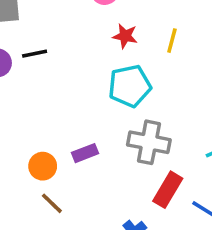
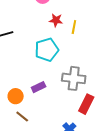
yellow line: (172, 41) -> (74, 27), moved
cyan pentagon: (130, 86) -> (47, 50), moved

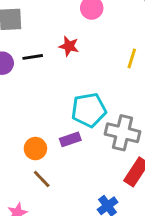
red star: (56, 20) -> (69, 46), moved
cyan pentagon: (47, 50) -> (89, 110), moved

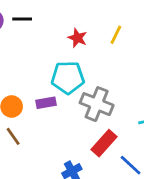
red star: (69, 46) -> (77, 38), moved

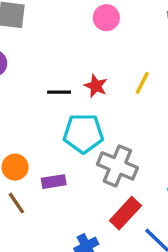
black line: (22, 19) -> (59, 92), moved
purple rectangle: (46, 103) -> (54, 182), moved

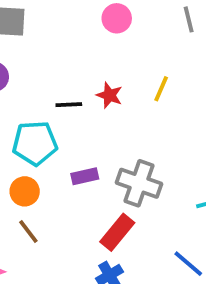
cyan pentagon: (83, 133) -> (35, 143), moved
purple rectangle: (54, 182) -> (85, 176), moved
red rectangle: (125, 213) -> (117, 232), moved

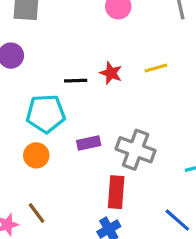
yellow line: (161, 89) -> (156, 68), turned 50
brown line: (28, 231) -> (37, 213), moved
red rectangle: (117, 232) -> (116, 192), turned -36

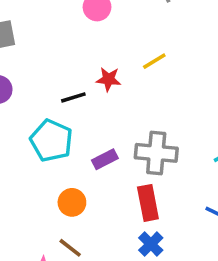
cyan pentagon: (46, 114) -> (51, 141), turned -30
orange circle: (36, 155) -> (72, 202), moved

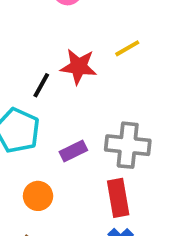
red star: (108, 79) -> (79, 67), size x1.4
black line: (73, 97) -> (41, 85), turned -45

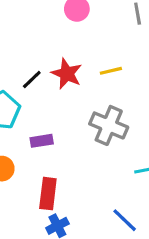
gray cross: (128, 145) -> (109, 125), moved
red rectangle: (118, 198) -> (48, 194), moved

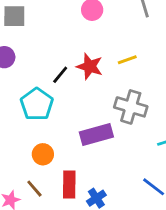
purple rectangle: (42, 141) -> (96, 134), moved, size x1.6
red rectangle: (48, 194) -> (69, 184), moved

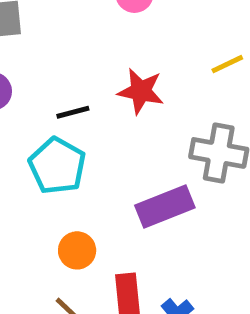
yellow line: (127, 60) -> (227, 64), moved
black line: (60, 75) -> (73, 112), moved, turned 42

